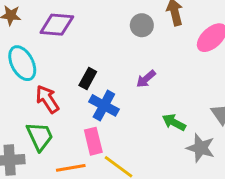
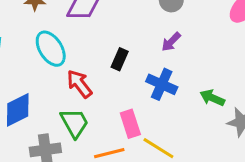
purple arrow: (146, 79) -> (171, 42), moved
blue cross: (104, 105) -> (162, 84), moved

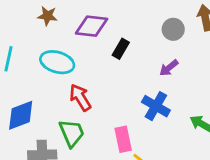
cyan ellipse: (51, 49) -> (57, 62), turned -48
black rectangle: (120, 59) -> (121, 49), moved

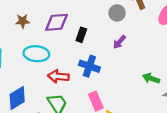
red arrow: (80, 97) -> (58, 76), turned -42
blue cross: (156, 106) -> (89, 66), moved

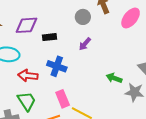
black rectangle: (81, 35) -> (49, 37), turned 64

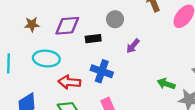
gray circle: (83, 17) -> (115, 19), moved

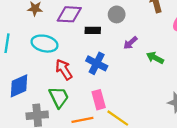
red arrow: (69, 82) -> (64, 70), turned 45
green arrow: (166, 84) -> (155, 58), moved

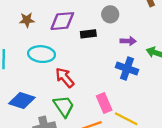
purple arrow: (130, 43) -> (128, 41), turned -128
blue cross: (97, 63) -> (127, 69), moved
blue diamond: (19, 86) -> (22, 101), turned 50

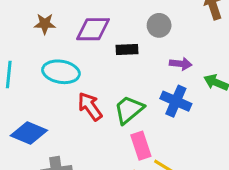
green trapezoid: (64, 106) -> (129, 110), moved, turned -100

